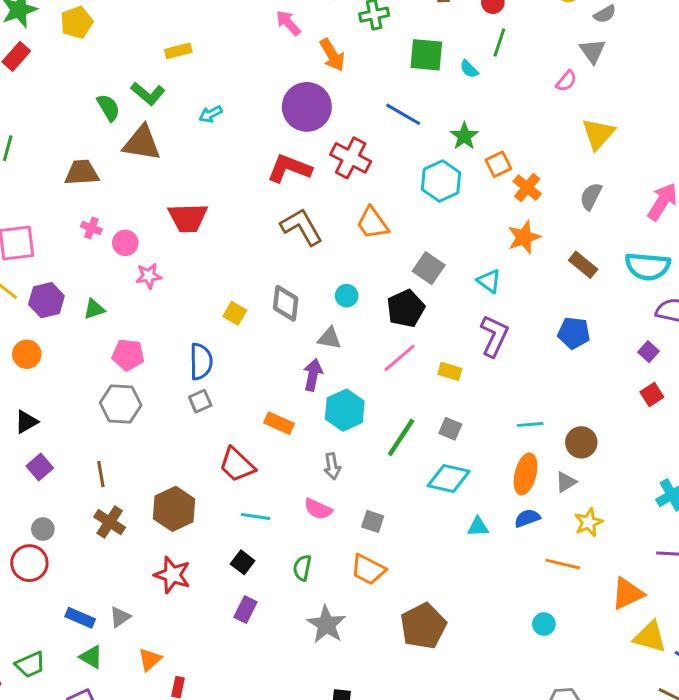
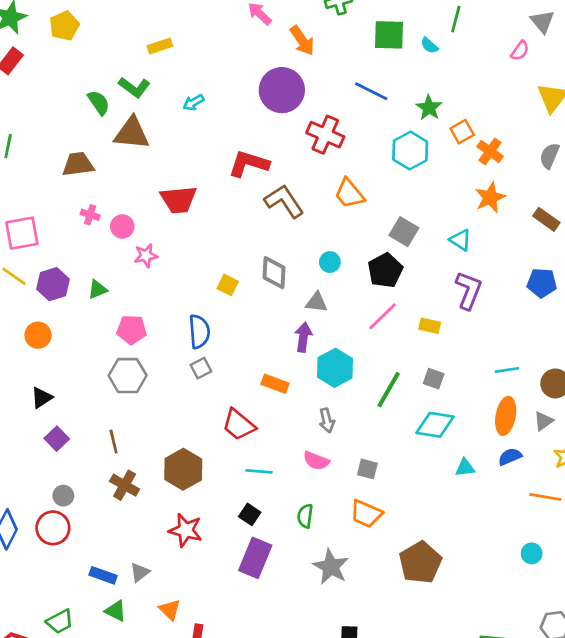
red L-shape: (289, 168) -> (249, 164), moved
purple rectangle: (245, 610) -> (255, 558), size x1.6
orange triangle: (150, 659) -> (170, 610), turned -30

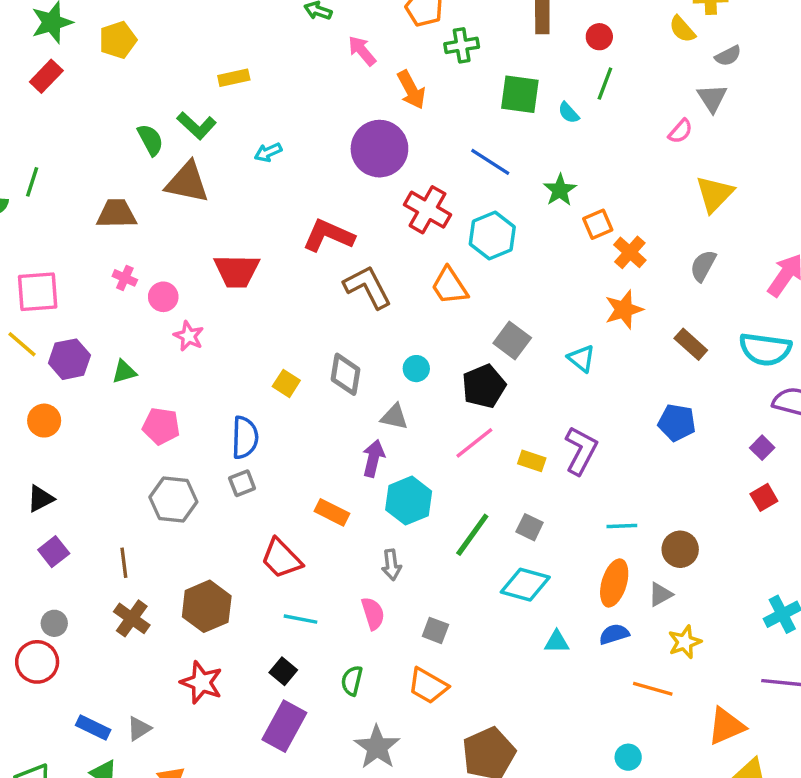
cyan hexagon: (410, 151) -> (492, 236), moved
pink star: (146, 256) -> (189, 336), turned 30
purple L-shape: (469, 290) -> (581, 451), moved
gray hexagon: (128, 376) -> (173, 499), moved
pink semicircle: (316, 461) -> (373, 613), turned -135

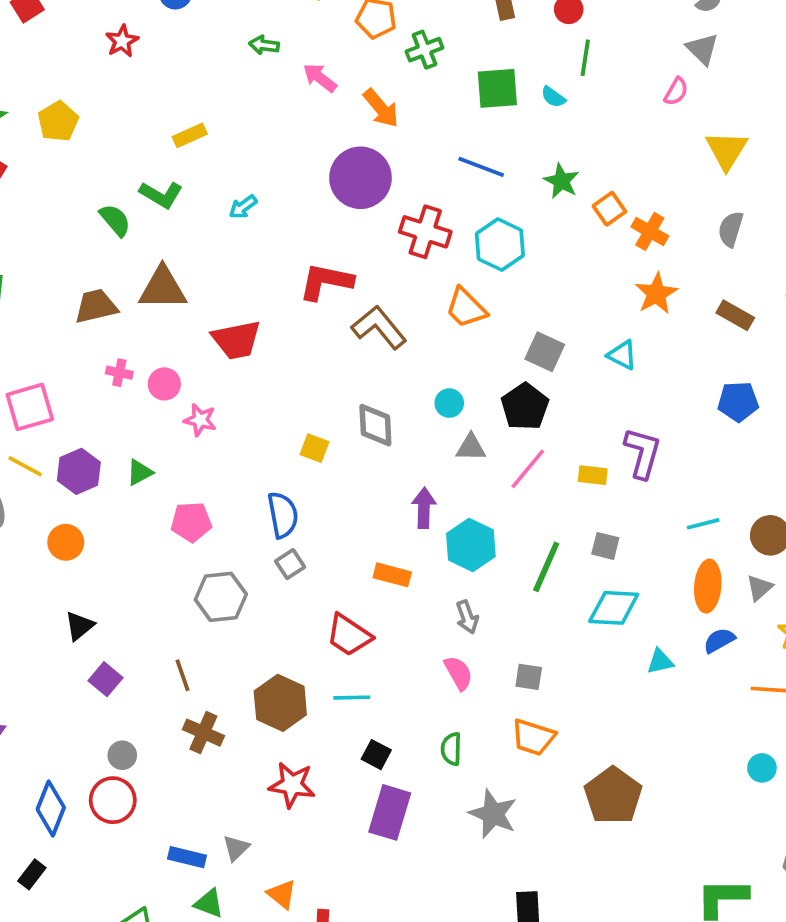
brown triangle: (187, 182) -> (163, 288), moved
gray triangle: (394, 417) -> (471, 447), moved
cyan line: (301, 619) -> (352, 698), moved

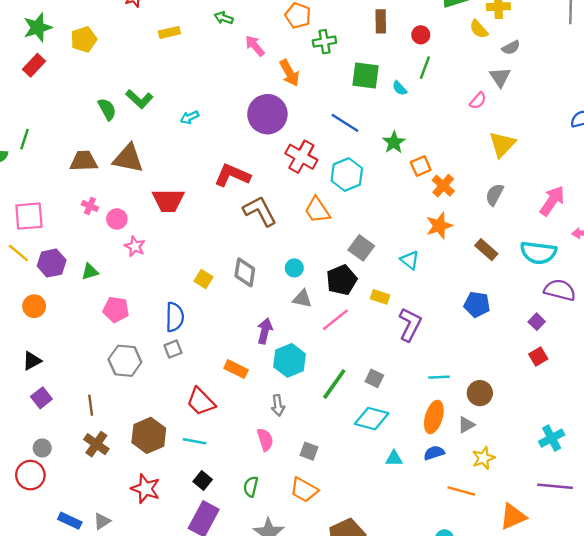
yellow rectangle: (190, 135) -> (169, 32), moved
yellow rectangle: (593, 475) -> (380, 297), moved

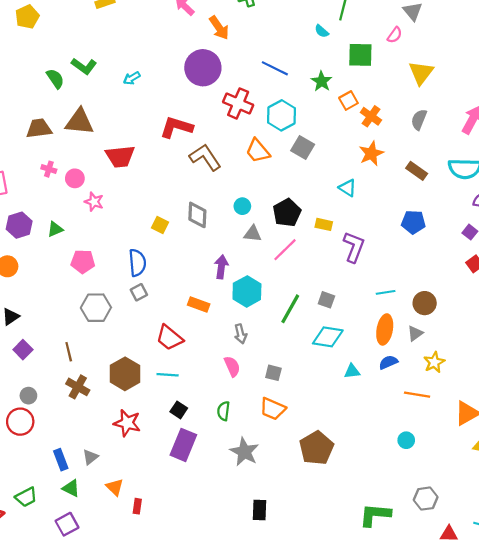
green square: (365, 75) -> (360, 55), moved
gray square: (361, 248) -> (303, 148), moved
blue rectangle: (70, 521) -> (61, 460), turned 50

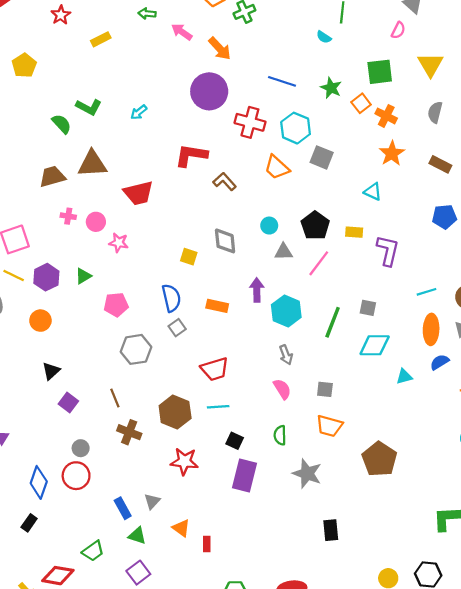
green square: (360, 55) -> (380, 72), moved
brown L-shape: (205, 157) -> (225, 182), size x0.7
orange rectangle: (199, 305) -> (217, 306), moved
red trapezoid: (169, 338) -> (215, 369), turned -48

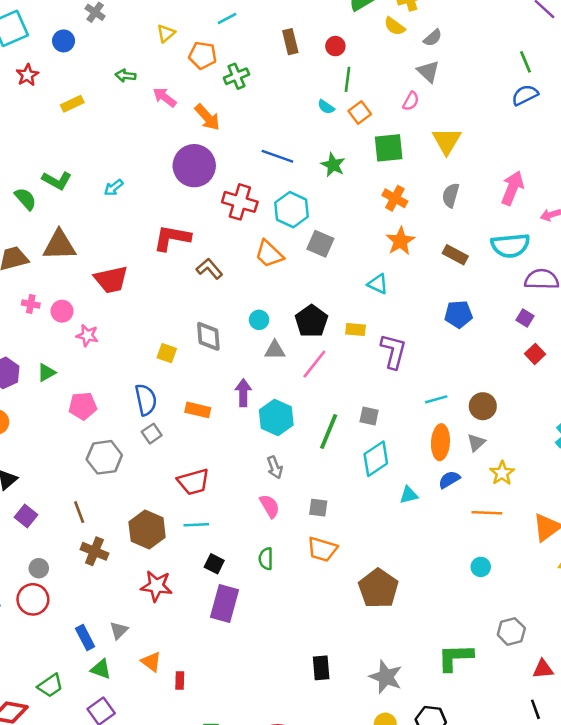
orange square: (361, 103) -> (360, 113), moved
cyan diamond: (375, 345) -> (376, 459), turned -36
gray star: (307, 474) -> (386, 677), moved

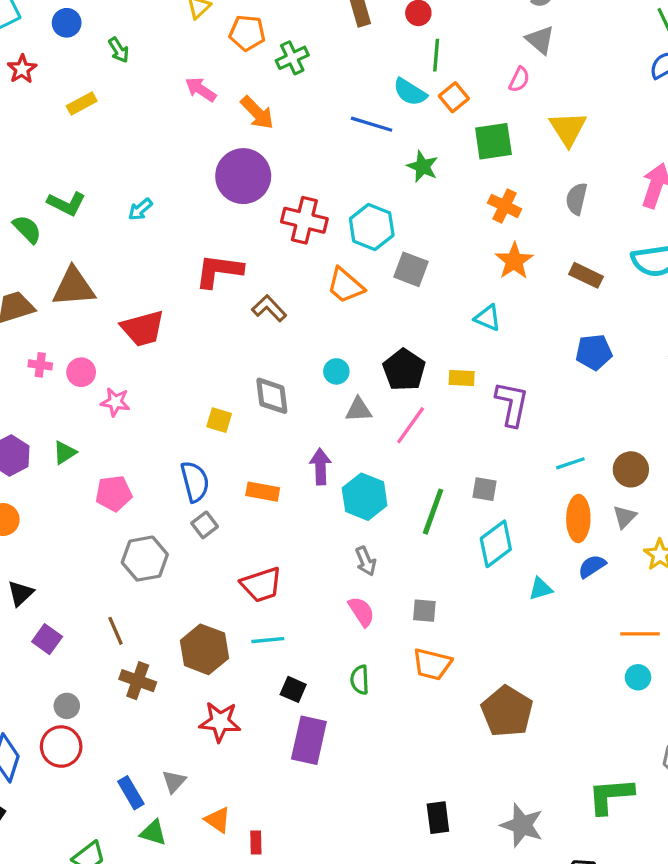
green arrow: (126, 76) -> (119, 50), moved, turned -126
cyan semicircle: (326, 107) -> (410, 92), size x1.5
blue line: (277, 156) -> (372, 124), moved
orange line: (487, 513) -> (640, 634), moved

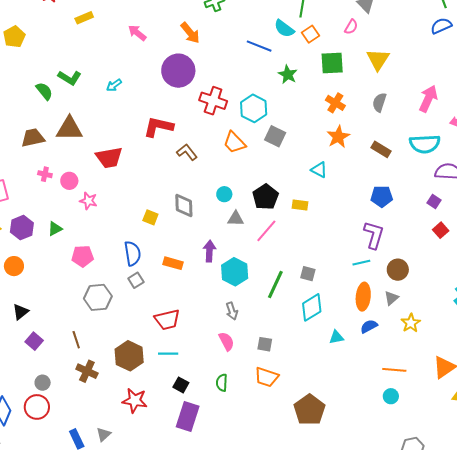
pink arrow: (201, 89) -> (137, 33), moved
purple L-shape: (512, 404) -> (374, 235), moved

